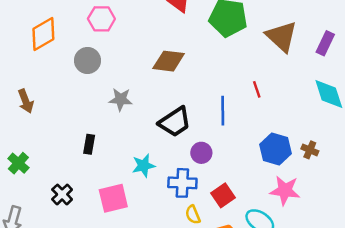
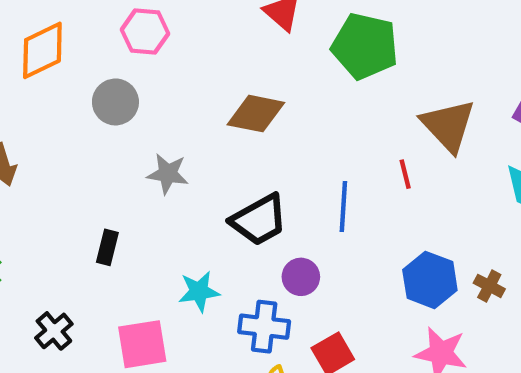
brown triangle: (282, 37) -> (448, 125), moved

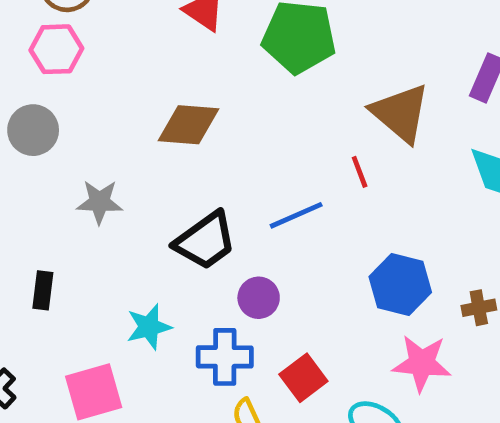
blue line: (343, 207) -> (296, 215), turned 69
brown cross: (489, 286) -> (479, 308), moved, turned -32

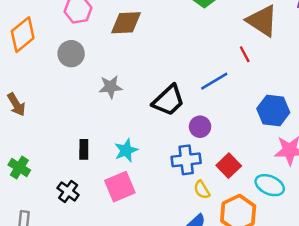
brown diamond: (188, 125) -> (126, 23), moved
black rectangle: (43, 290) -> (84, 149), moved
cyan star: (149, 327) -> (126, 150), moved

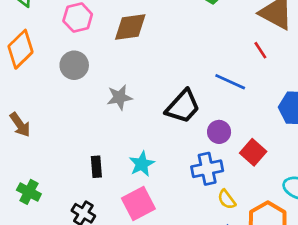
blue line: (214, 81) -> (230, 82), turned 60
red square: (229, 166) -> (253, 152), moved

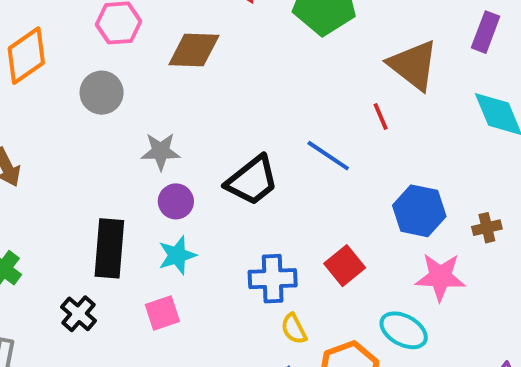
purple circle: (219, 132) -> (176, 201), moved
black rectangle: (96, 167) -> (109, 248), size x1.8
pink square: (138, 203) -> (162, 313), size x0.7

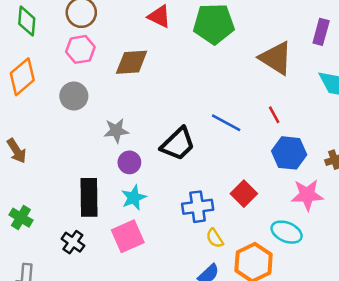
red line: (381, 116) -> (274, 115), moved
pink square: (162, 313) -> (128, 236), size x1.4

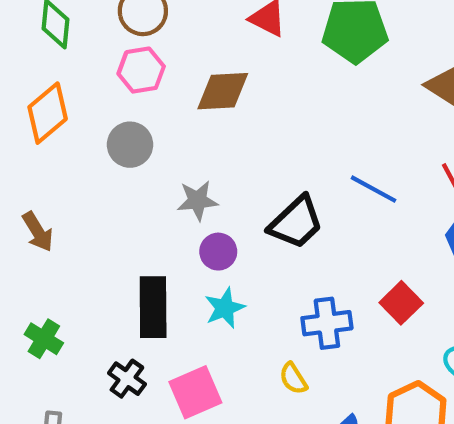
pink square: (128, 236) -> (195, 392), moved
yellow semicircle: (215, 238) -> (293, 378), moved

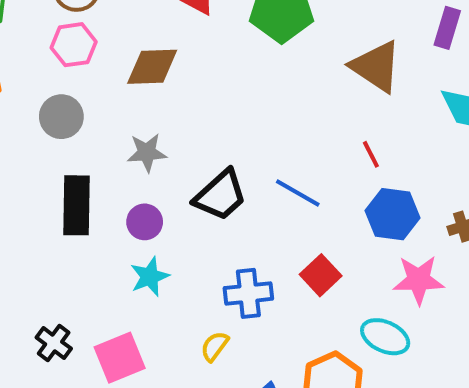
blue line: (373, 189) -> (298, 193), moved
gray star: (197, 201) -> (147, 153), moved
black rectangle: (153, 307) -> (77, 205), moved
yellow semicircle: (293, 378) -> (215, 346), turned 68

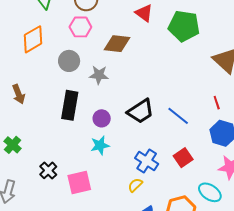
gray star: (147, 153) -> (99, 75), moved
blue cross: (248, 293) -> (147, 161), turned 30
yellow semicircle: (215, 346) -> (135, 185), moved

